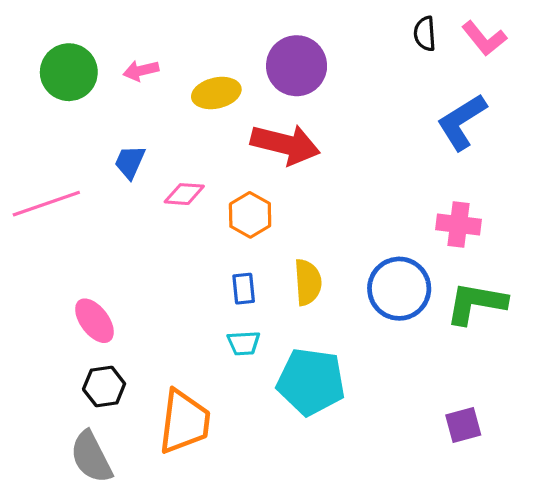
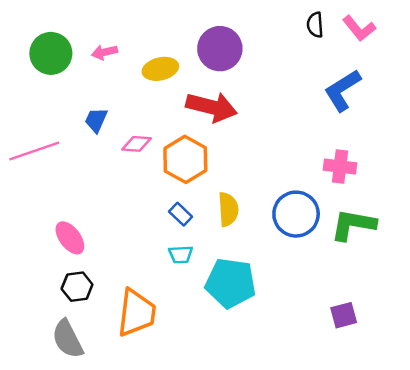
orange hexagon: (250, 215) -> (185, 159), size x1.4
blue rectangle: (244, 289) -> (181, 214), turned -40

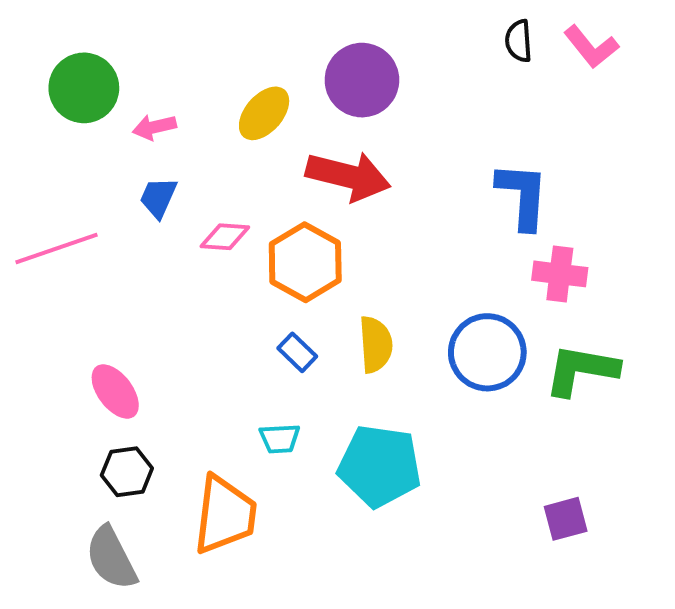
pink arrow: (104, 52) -> (154, 127), moved
yellow ellipse: (160, 69) -> (264, 113), turned -36
blue L-shape: (342, 90) -> (523, 196), moved, turned 126
cyan trapezoid: (181, 255) -> (280, 438), moved

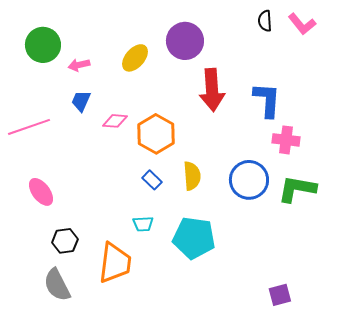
red arrow: (348, 176) -> (212, 90), moved, turned 72
pink ellipse: (115, 391) -> (41, 192), moved
purple square: (566, 519) -> (280, 295), moved

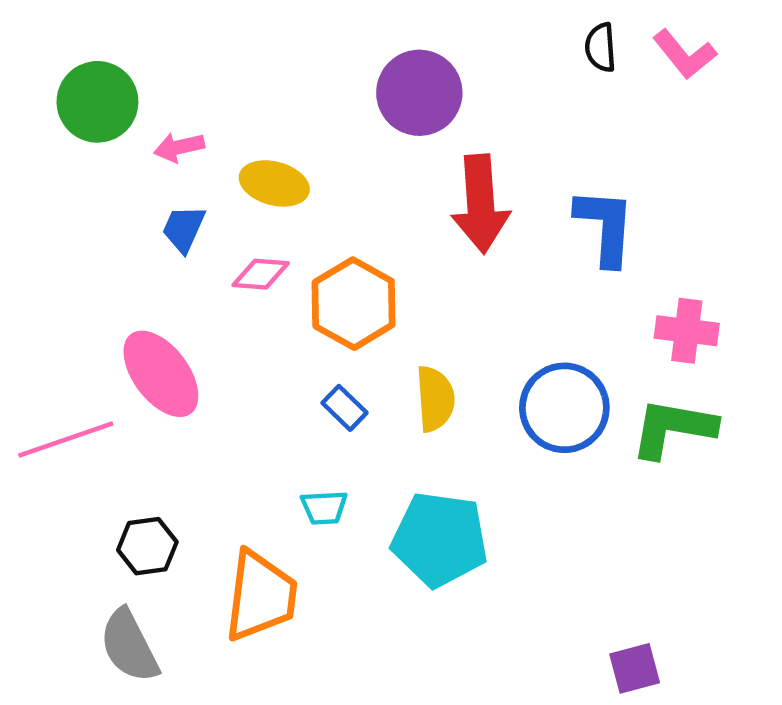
yellow ellipse: (135, 58) -> (274, 183), moved, turned 64
pink line: (29, 127) -> (66, 440), moved
pink cross: (286, 140) -> (687, 331), moved
pink ellipse: (41, 192) -> (161, 374), moved, size x1.4

